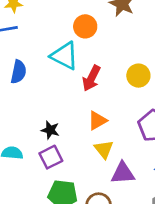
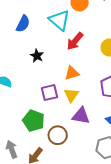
black star: (50, 130) -> (37, 56), moved
purple square: (51, 157) -> (50, 93), moved

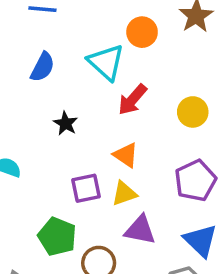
orange triangle: (72, 73) -> (126, 155), turned 49
yellow triangle: (71, 95) -> (124, 193), turned 35

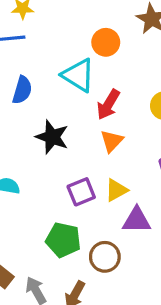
black star: (66, 123) -> (52, 137), size x1.5
orange triangle: (126, 155) -> (112, 141), moved, turned 50

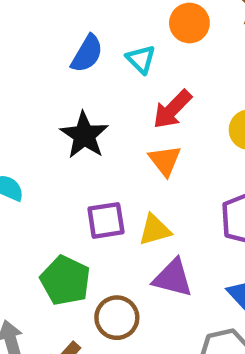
cyan triangle: (78, 75) -> (141, 59), size x0.6
blue semicircle: (22, 90) -> (87, 54), moved
orange triangle: (112, 141) -> (165, 161), turned -35

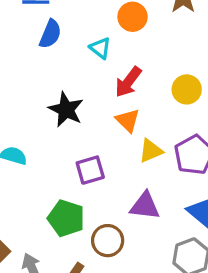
blue semicircle: (87, 54) -> (50, 34), moved
yellow triangle: (155, 230) -> (151, 151), moved

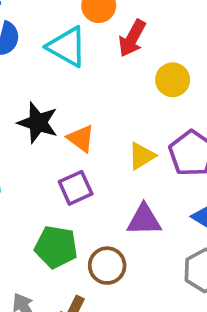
cyan triangle: (100, 48) -> (67, 47), size x1.6
red arrow: (128, 82) -> (132, 38), moved
orange triangle: (128, 120) -> (81, 138), moved

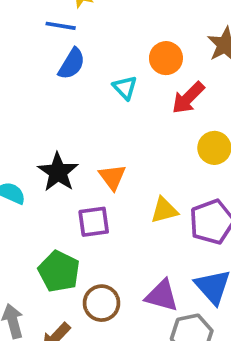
cyan triangle: (67, 47) -> (125, 88), size x0.6
black star: (38, 123) -> (58, 172), moved
purple triangle: (144, 220) -> (162, 296), moved

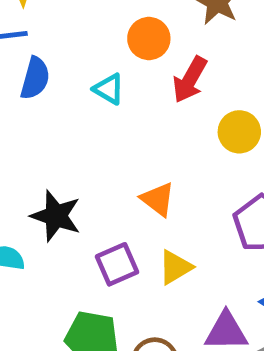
orange triangle: (112, 177) -> (158, 199), moved
yellow triangle: (164, 210) -> (175, 267), moved

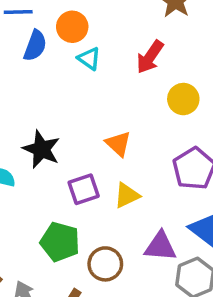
orange circle: (149, 39) -> (72, 27), moved

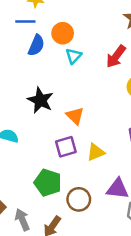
cyan triangle: (89, 59) -> (74, 56), turned 35
orange triangle: (118, 144) -> (75, 116), moved
black star: (41, 149) -> (40, 100), moved

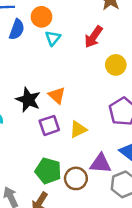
black star: (40, 100) -> (28, 100), moved
green pentagon: (48, 183) -> (48, 171), moved
brown circle: (79, 199) -> (76, 178), moved

